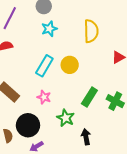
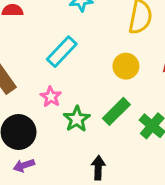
yellow circle: (70, 65) -> (126, 66), moved
green star: (66, 118) -> (77, 119), moved

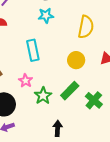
cyan rectangle: (62, 52) -> (33, 50), turned -55

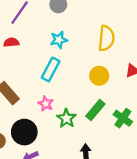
cyan star: (46, 16) -> (59, 40), moved
cyan rectangle: (33, 50) -> (51, 69), turned 45

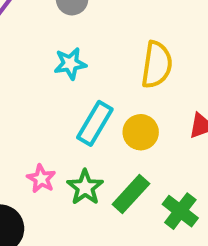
cyan rectangle: (51, 69) -> (95, 123), moved
green star: (66, 118) -> (85, 187), moved

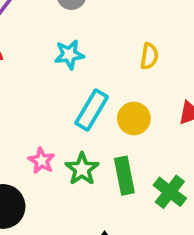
yellow semicircle: (157, 65) -> (149, 56), size x0.6
green rectangle: (131, 194) -> (124, 176), turned -54

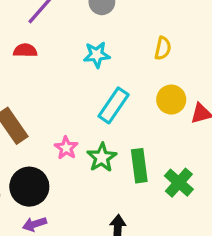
yellow semicircle: (149, 56) -> (163, 48), moved
yellow circle: (134, 119) -> (171, 100), moved

